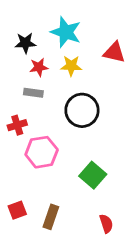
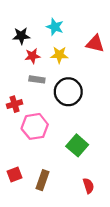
cyan star: (66, 32) -> (55, 27), size x0.7
gray rectangle: (33, 93) -> (37, 79), moved

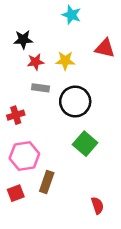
cyan star: (55, 27) -> (71, 15), moved
pink hexagon: (35, 126) -> (24, 156), moved
green square: (77, 145) -> (85, 144), moved
brown rectangle: (43, 180) -> (47, 182), moved

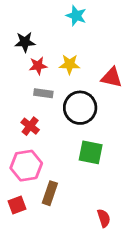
red triangle: (105, 48) -> (112, 77), moved
red cross: (16, 115) -> (30, 126), moved, turned -35
green square: (85, 144) -> (91, 152), turned -30

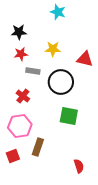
red star: (38, 66) -> (21, 54), moved

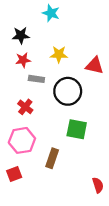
cyan star: (58, 12) -> (51, 13), moved
brown rectangle: (38, 147) -> (52, 158), moved
red semicircle: (79, 166) -> (98, 185), moved

